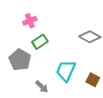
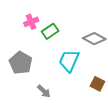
green rectangle: (40, 42) -> (50, 31), moved
cyan trapezoid: (66, 71) -> (69, 61), moved

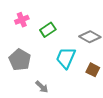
pink cross: (31, 22) -> (22, 20), moved
brown square: (97, 84) -> (93, 70), moved

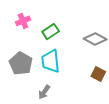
cyan trapezoid: (66, 58) -> (51, 61), moved, turned -30
gray arrow: (42, 87) -> (44, 92), turned 80

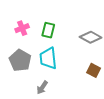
pink cross: (23, 21) -> (22, 28), moved
green rectangle: (51, 32) -> (48, 30), turned -42

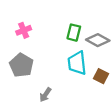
green rectangle: (48, 30) -> (74, 33), moved
cyan trapezoid: (48, 58) -> (77, 63), moved

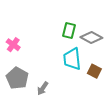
pink cross: (24, 30) -> (13, 45), moved, turned -32
gray pentagon: (21, 65) -> (17, 78), moved

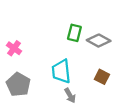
cyan trapezoid: (72, 59) -> (61, 71), moved
gray arrow: (43, 88) -> (70, 96), moved, turned -64

